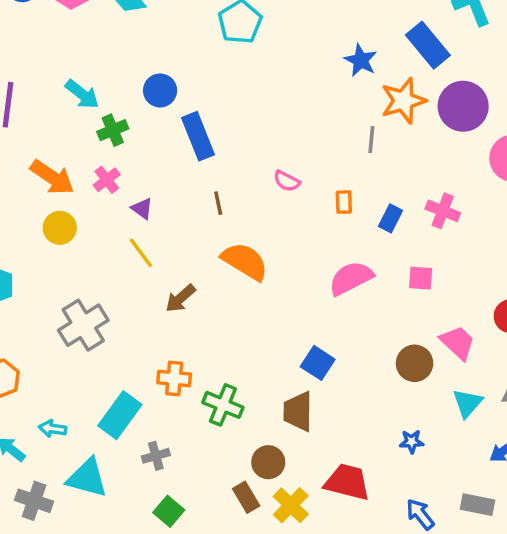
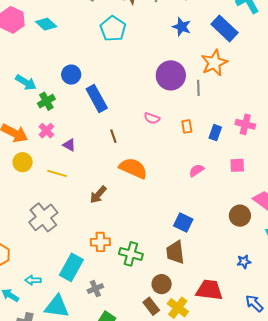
blue star: (361, 60) -> (182, 27), moved
purple circle: (463, 106) -> (171, 75), moved
yellow line: (141, 253) -> (57, 173), moved, turned -30
pink semicircle: (351, 278) -> (197, 170), size x0.6

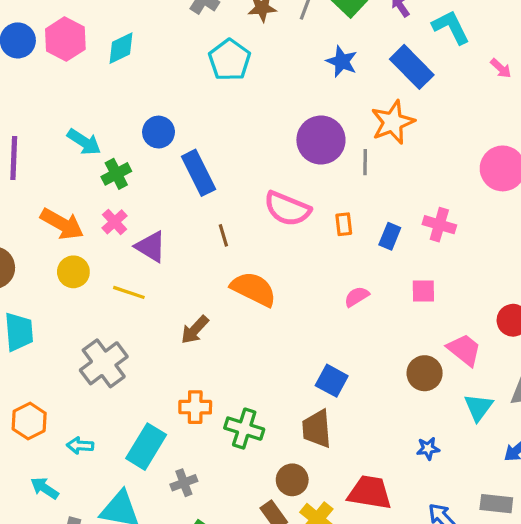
cyan diamond: (46, 24) -> (121, 48), turned -70
pink semicircle: (152, 118) -> (287, 209), size x1.8
purple triangle: (69, 145) -> (151, 247), size x1.5
cyan arrow: (33, 280) -> (80, 446), moved

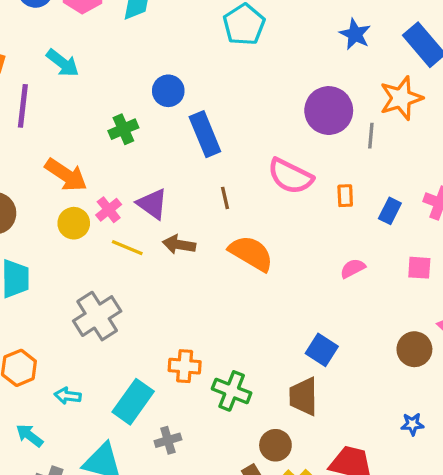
cyan arrow: (84, 142) -> (63, 63), moved
pink cross: (114, 222) -> (109, 210), moved
brown arrow: (195, 330) -> (179, 245), moved, turned 52

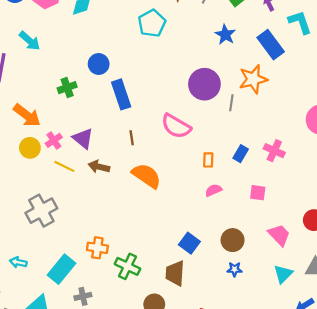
orange rectangle: (345, 196) -> (208, 160), moved
brown circle: (414, 349) -> (233, 240), moved
blue star: (412, 424) -> (235, 269), moved

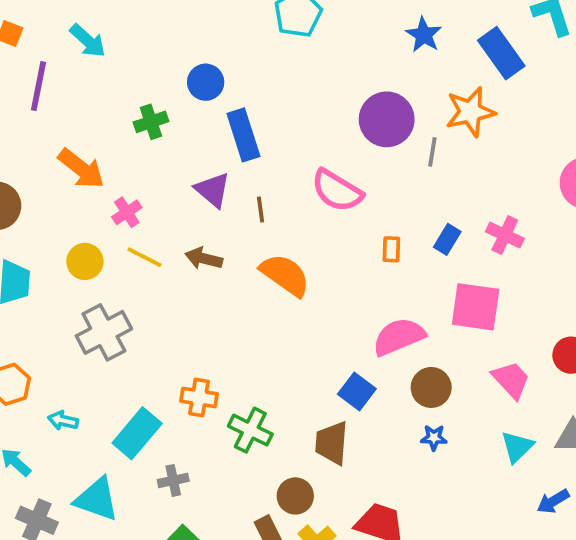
purple triangle: (83, 138) -> (213, 190), moved
yellow circle: (30, 148) -> (85, 261), moved
pink semicircle: (213, 190) -> (399, 337), moved, size x1.8
pink square: (258, 193) -> (476, 307), size x1.8

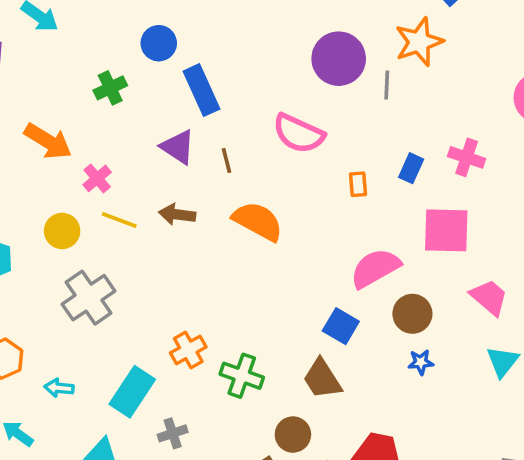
orange cross: (199, 397) -> (188, 350), turned -32
brown trapezoid: (332, 443) -> (322, 379), turned -30

